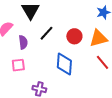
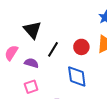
purple semicircle: (23, 42) -> (31, 63), turned -56

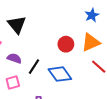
black line: (53, 49) -> (34, 67), moved
blue diamond: (77, 76) -> (60, 74), turned -30

